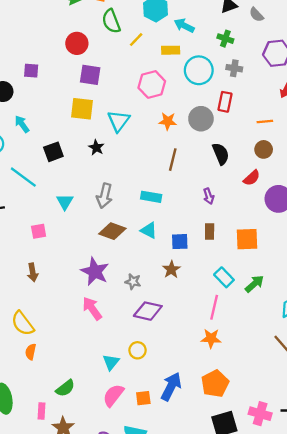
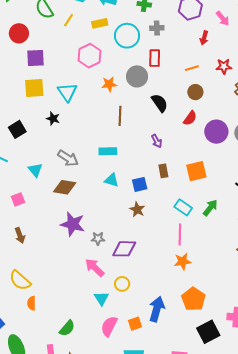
gray arrow: (104, 196) -> (68, 158), turned -60
brown diamond: (112, 231) -> (65, 187), moved
gray star: (133, 282) -> (98, 238), moved
pink arrow: (92, 308) -> (95, 268), moved

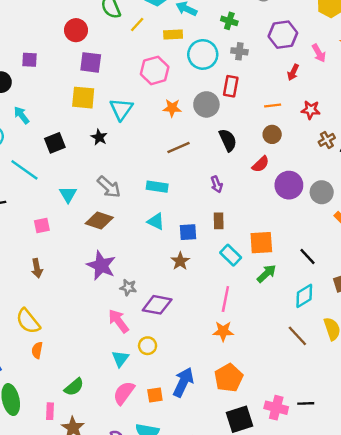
brown line: (120, 116) -> (179, 147), turned 54
orange square: (196, 171) -> (261, 243), moved
cyan rectangle: (183, 207) -> (231, 255), moved

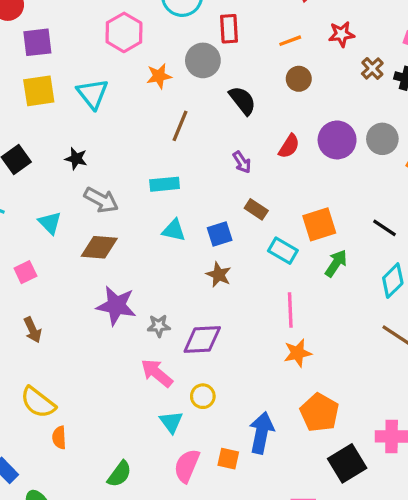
black star: (99, 137) -> (76, 159), moved
brown line: (179, 147) -> (180, 126), turned -30
red semicircle: (261, 164) -> (289, 146), moved
brown rectangle: (219, 221) -> (256, 209), turned -42
orange square: (155, 395) -> (228, 459), turned 35

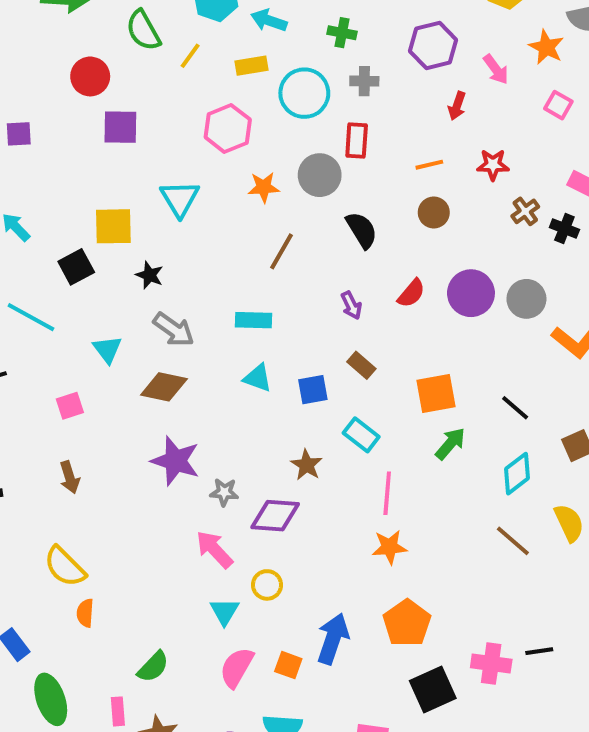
yellow square: (39, 91) -> (113, 226), moved
cyan rectangle: (283, 251) -> (361, 435), moved
brown star: (219, 275) -> (307, 465), moved

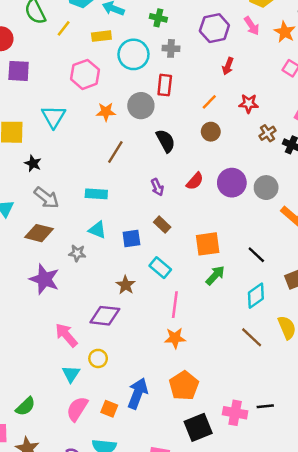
pink arrow: (496, 69) -> (252, 26), moved
orange line: (429, 165) -> (209, 102), turned -35
gray star: (224, 492) -> (77, 253), moved

